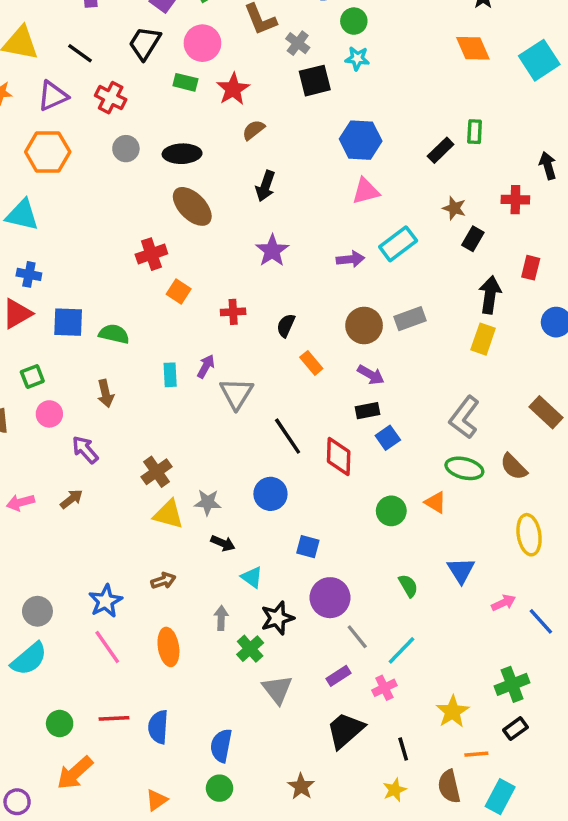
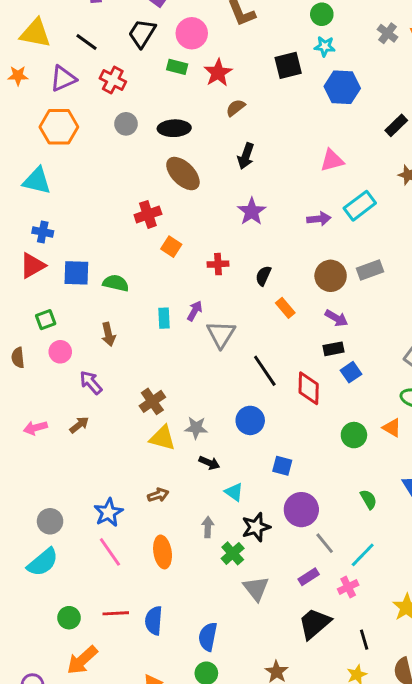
gray cross: (298, 43) -> (388, 33), moved
blue hexagon: (361, 140) -> (342, 87), moved

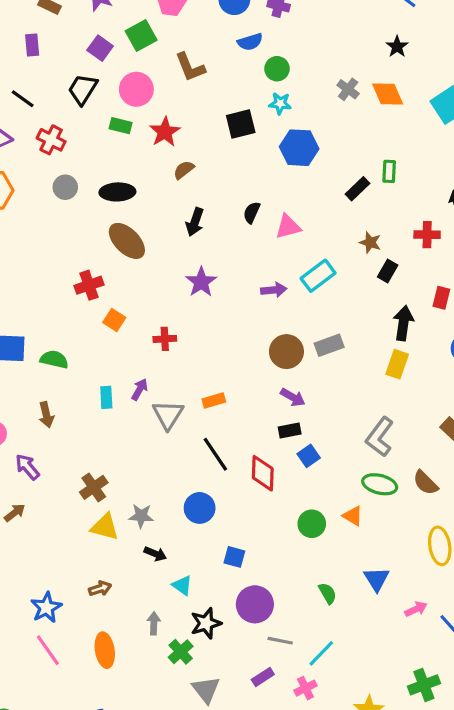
black semicircle: (263, 276) -> (252, 212), moved
orange rectangle: (285, 308) -> (214, 401), moved, turned -66
gray line: (325, 543) -> (280, 641), turned -40

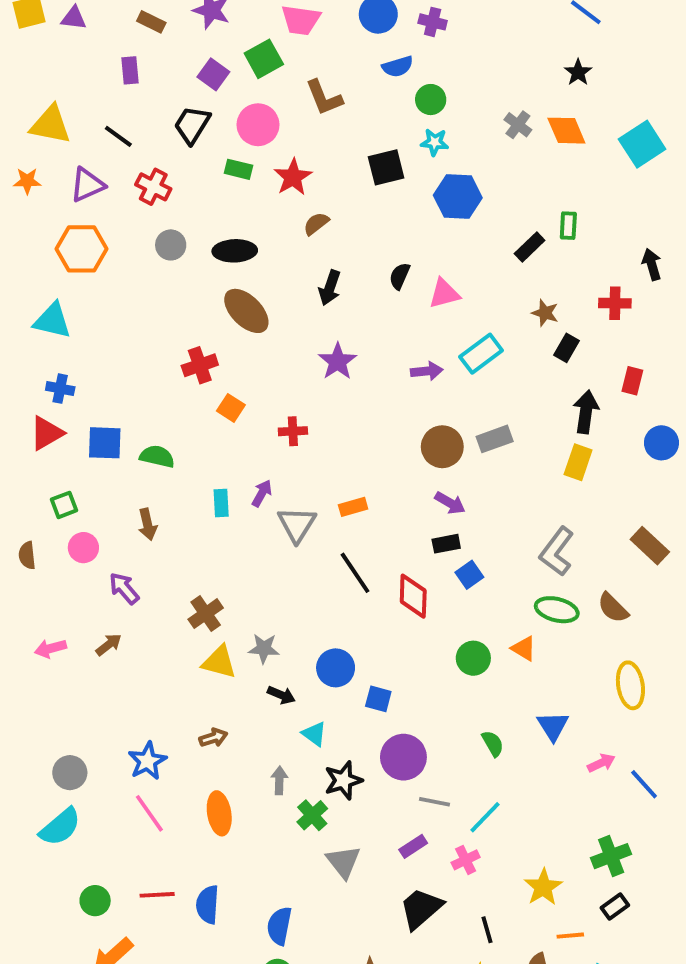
blue circle: (200, 508) -> (336, 668), moved

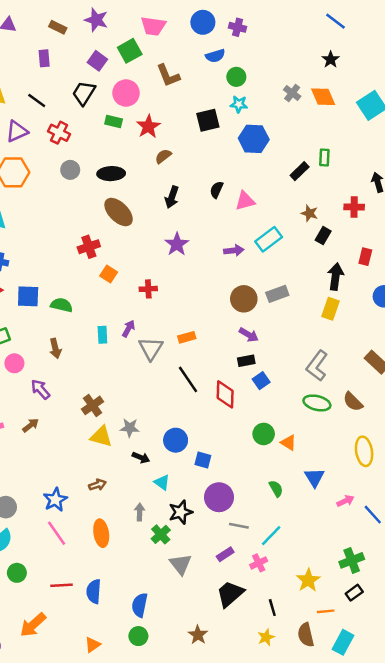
orange triangle: (524, 648) -> (288, 443), moved
green circle: (95, 901) -> (17, 573), moved

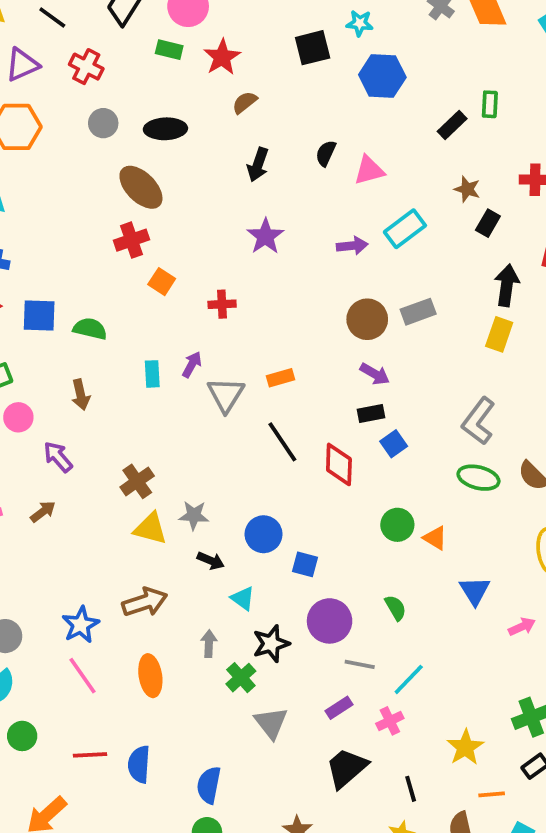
brown ellipse: (119, 212) -> (141, 187), moved
brown arrow: (97, 485) -> (145, 602), size x1.6
green semicircle: (276, 489) -> (396, 608), moved

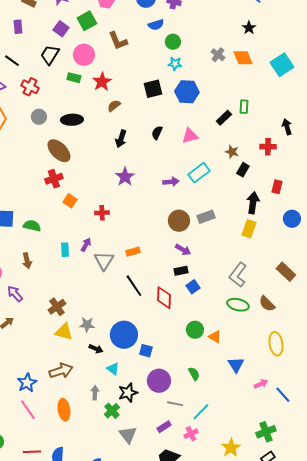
black square: (313, 48) -> (153, 89), moved
pink triangle: (369, 170) -> (190, 136), moved
blue circle: (264, 534) -> (124, 335), size x1.4

